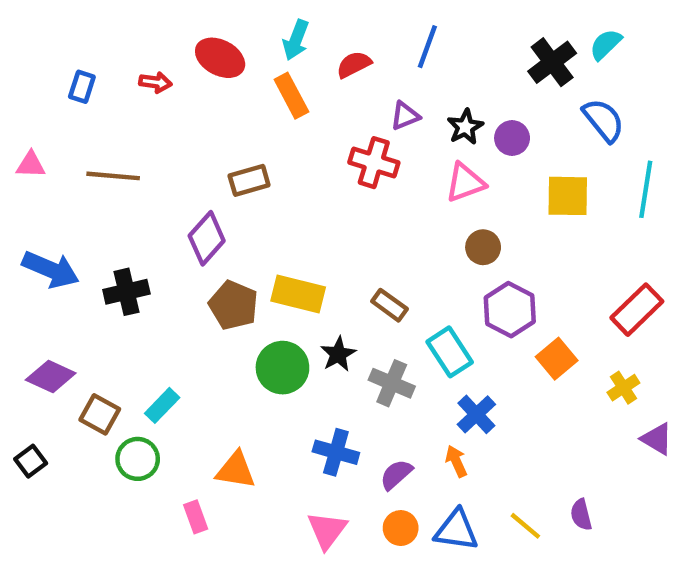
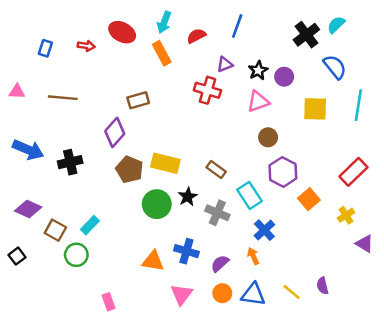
orange triangle: (236, 470) -> (153, 261), moved
pink rectangle: (196, 517) -> (109, 302), moved

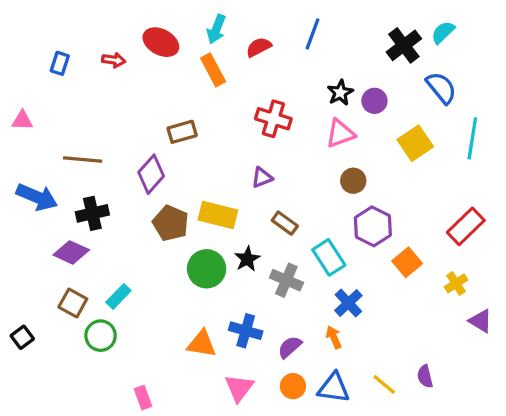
purple triangle: (225, 64) -> (262, 177), moved
brown line: (63, 98) -> (83, 160), moved
yellow square: (315, 109) -> (415, 143), turned -35
purple diamond: (28, 209) -> (71, 252), moved

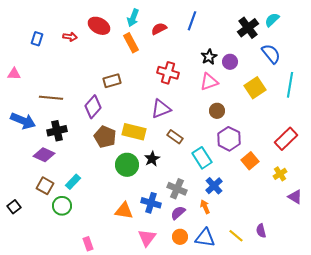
purple triangle: (262, 177) -> (161, 109), size x1.5
gray cross: (286, 280) -> (177, 189), moved

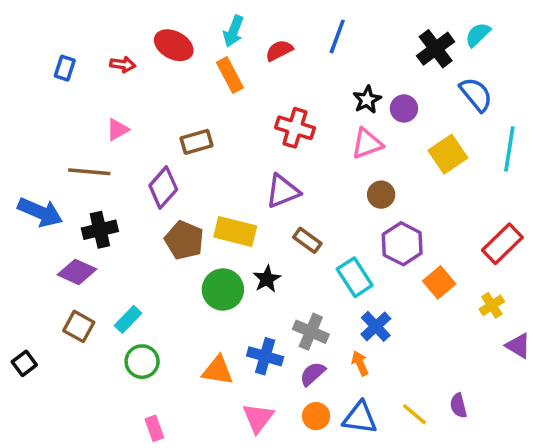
pink triangle: (14, 74) -> (117, 130), moved, turned -32
green circle: (62, 206) -> (142, 362), moved

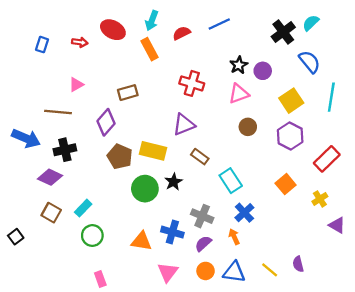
blue line: (337, 36) -> (219, 24), turned 45
purple hexagon: (402, 244) -> (290, 136), moved

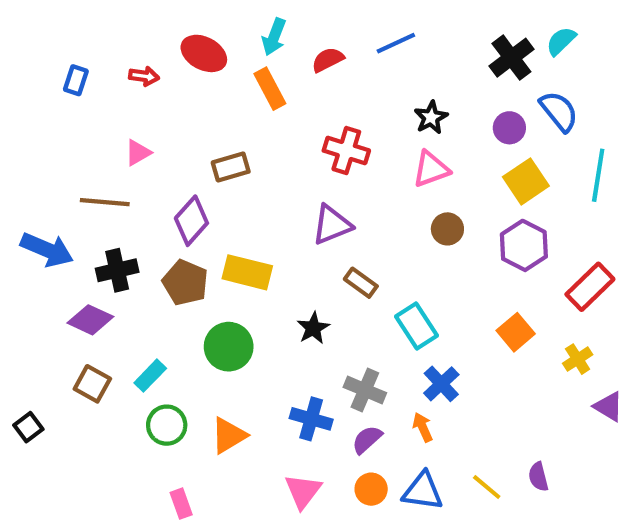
purple circle: (263, 71) -> (509, 128), moved
yellow rectangle: (153, 151) -> (247, 272), moved
brown pentagon: (120, 157) -> (185, 283), moved
green circle: (145, 189) -> (229, 347), moved
orange triangle: (141, 241) -> (229, 435), moved, turned -40

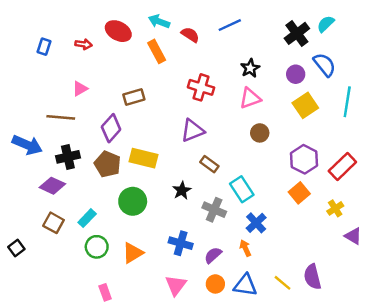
cyan arrow: (274, 37) -> (159, 21), turned 90
red semicircle: (328, 60) -> (190, 35), turned 60
purple hexagon: (524, 245) -> (304, 159), moved
gray cross: (365, 390) -> (214, 210), moved
purple semicircle: (538, 477) -> (312, 277), size x1.5

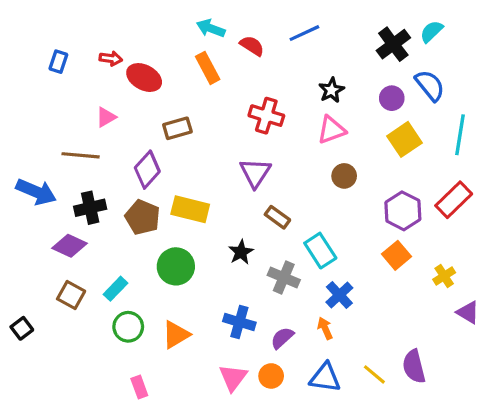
red ellipse: (118, 31) -> (144, 78), moved
purple triangle: (193, 131) -> (255, 173), turned -35
red rectangle: (342, 167) -> (454, 200), moved
orange circle: (215, 284) -> (271, 376), moved

